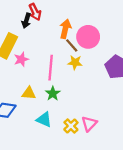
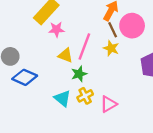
yellow triangle: (29, 93) -> (65, 55), moved
pink triangle: (89, 124) -> (108, 104), moved
yellow cross: (71, 126) -> (85, 96), moved

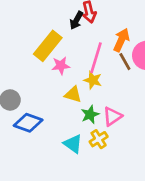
pink line: (84, 47) -> (96, 58), moved
yellow star: (111, 48) -> (93, 80), moved
pink triangle: (108, 104) -> (112, 116), moved

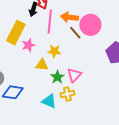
orange arrow: (121, 40) -> (69, 17), turned -96
pink line: (96, 58) -> (50, 22), moved
yellow cross: (99, 139) -> (67, 94), turned 32

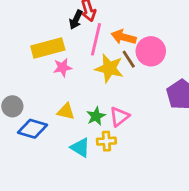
yellow rectangle: (16, 33) -> (48, 48), turned 40
yellow star: (54, 51) -> (109, 68), moved, size x1.5
yellow triangle: (42, 65) -> (66, 111), moved

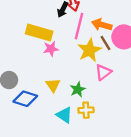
yellow rectangle: (48, 48) -> (39, 32), turned 30
yellow star: (109, 68) -> (89, 50), turned 30
yellow triangle: (66, 111) -> (53, 85), turned 42
pink triangle: (119, 117) -> (103, 72), moved

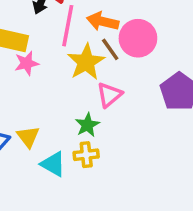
yellow triangle: (53, 85) -> (28, 137), moved
green star: (78, 89) -> (87, 125), moved

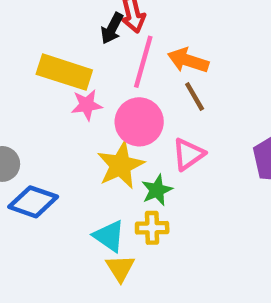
pink circle: (138, 38) -> (139, 122), moved
yellow star: (86, 62) -> (121, 165), moved
yellow triangle: (28, 137) -> (120, 268), moved

